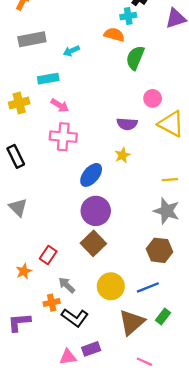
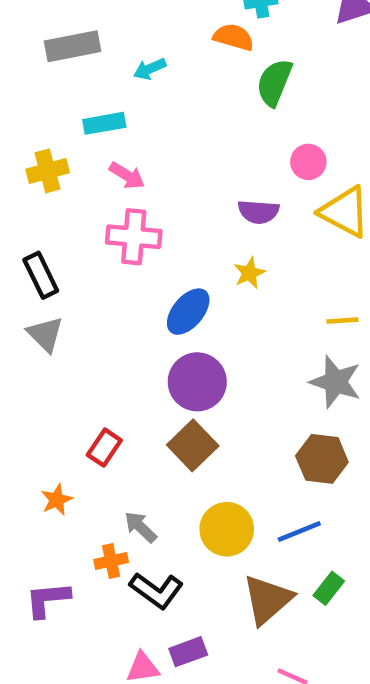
gray triangle: (18, 207) -> (45, 334), moved
red rectangle: (48, 255) -> (104, 448), moved

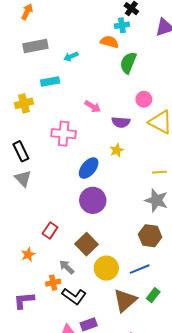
pink arrow: (127, 175) -> (93, 107), moved
brown square: (193, 445) -> (87, 244), moved

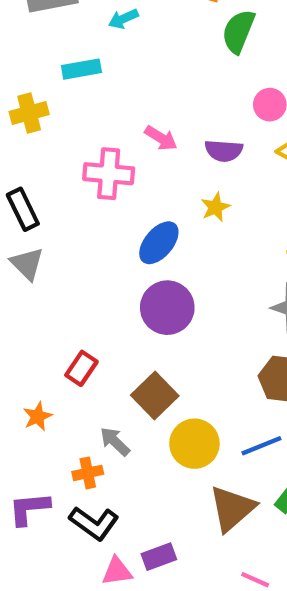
pink arrow: (93, 107) -> (161, 138), moved
black L-shape: (74, 296) -> (94, 523), moved

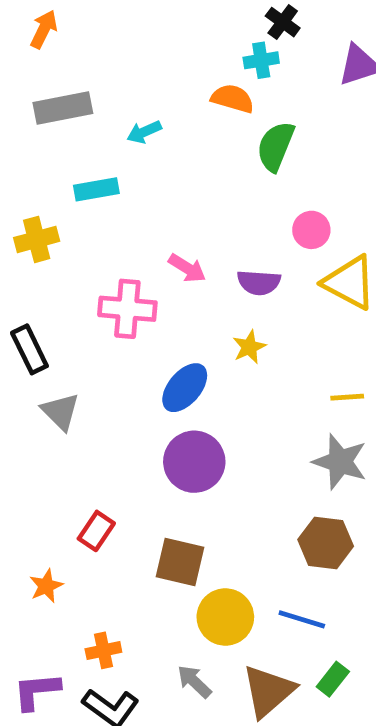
gray triangle: (27, 264) -> (60, 412), moved
brown square: (155, 396) -> (180, 562), turned -33
gray arrow: (115, 442) -> (194, 682), moved
blue line: (261, 446) -> (302, 619), turned 39

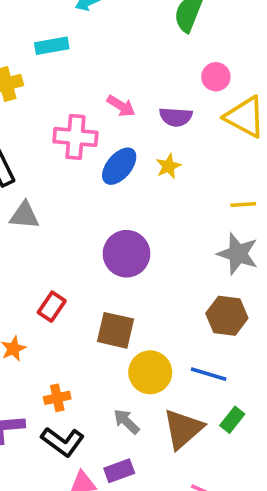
blue ellipse: (185, 388) -> (119, 166), moved
gray triangle: (60, 412) -> (24, 215), turned -40

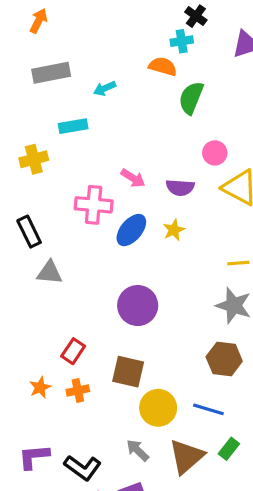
orange cross: (57, 398) -> (78, 391), moved

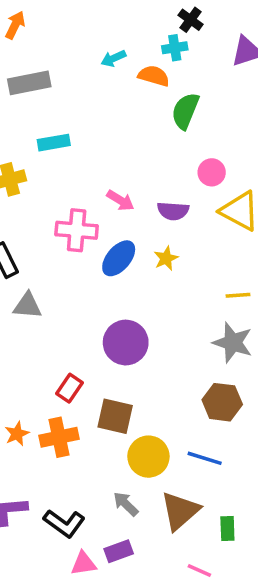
cyan arrow: (105, 88) -> (113, 58), moved
red rectangle: (73, 351) -> (70, 388), moved
orange cross: (78, 391) -> (59, 437), size x1.5
green rectangle: (229, 449) -> (227, 528), moved, turned -40

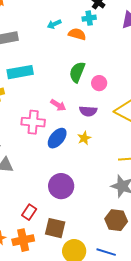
green semicircle: (185, 111) -> (77, 72), moved
cyan rectangle: (54, 143) -> (20, 72), size x1.4
pink circle: (212, 172) -> (99, 83), moved

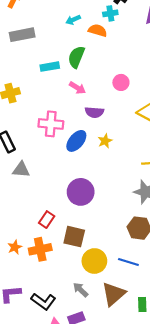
cyan rectangle: (20, 72) -> (50, 67), moved, size x0.7
green semicircle: (77, 72) -> (76, 57), moved
pink arrow: (58, 105) -> (77, 88), moved
purple semicircle: (88, 111) -> (94, 112), moved

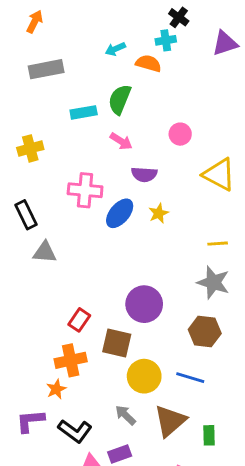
purple circle: (81, 192) -> (144, 304), moved
orange star: (15, 247) -> (56, 389), moved

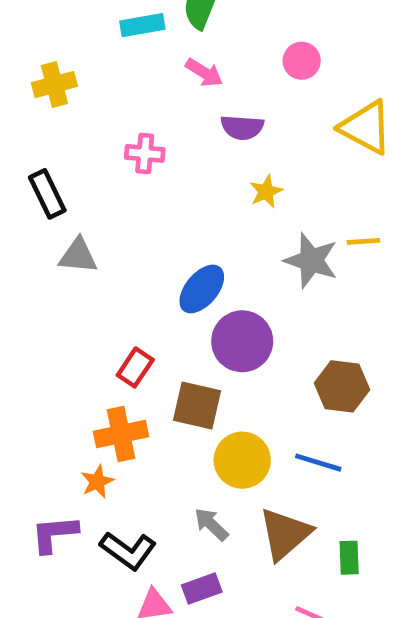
pink cross: (85, 190) -> (145, 153), size x0.7
blue ellipse: (120, 213) -> (202, 289), moved
gray star: (213, 282) -> (311, 260), moved

